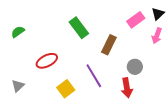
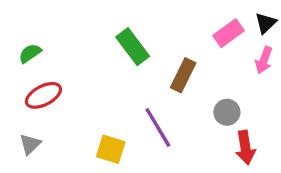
red ellipse: (47, 61) -> (43, 95), moved
red arrow: (127, 88) -> (245, 148), moved
yellow square: (66, 89) -> (111, 149), turned -36

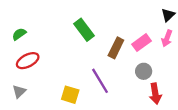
pink rectangle: (229, 33) -> (141, 43), moved

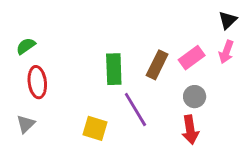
green rectangle: (84, 30) -> (114, 69), moved, turned 35
red ellipse: (28, 61) -> (37, 82), turned -70
red arrow: (155, 94) -> (190, 130), moved

